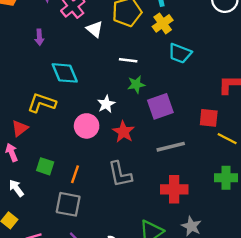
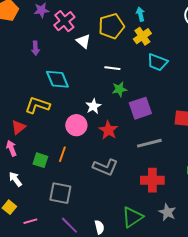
orange line: (75, 174) -> (62, 154), moved
gray L-shape: (120, 174) -> (105, 167), turned -55

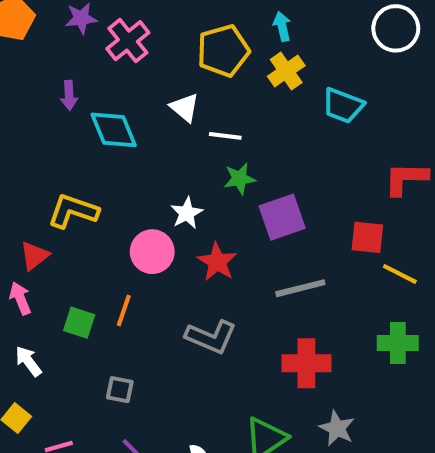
white triangle: (83, 41) -> (185, 108), moved
cyan trapezoid: (157, 62) -> (343, 106), moved
cyan diamond: (57, 79) -> (114, 130), moved
gray square: (60, 193) -> (120, 390), size x0.6

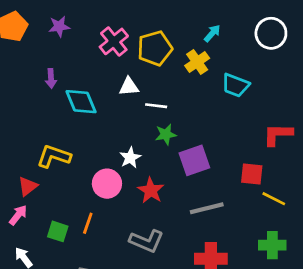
cyan arrow: (282, 26) -> (212, 33), moved, turned 54
pink cross: (128, 41) -> (114, 41), moved
white triangle: (185, 108) -> (129, 87), turned -45
pink arrow: (20, 298) -> (18, 215), turned 60

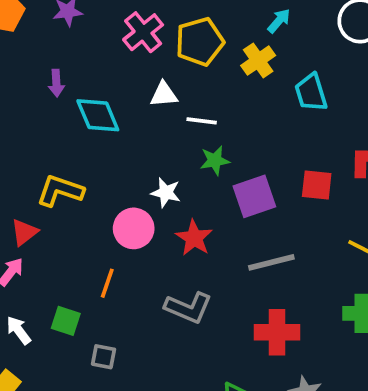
cyan trapezoid: (235, 85) -> (311, 93), turned 52
white star: (130, 158) -> (166, 193), turned -30
red square: (252, 174) -> (317, 185), moved
green square: (58, 231) -> (66, 321), moved

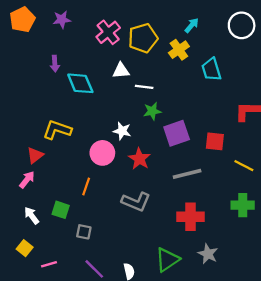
red square: (317, 185) -> (215, 141), moved

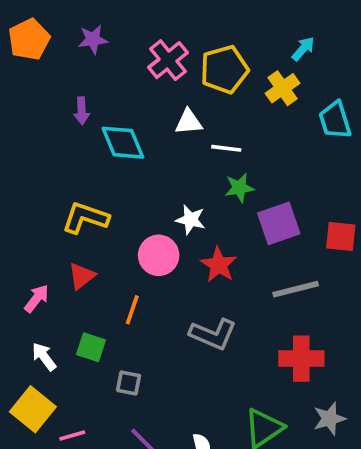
red triangle: (35, 155) -> (82, 276), moved
yellow square: (25, 248) -> (33, 409), size x1.6
gray star: (208, 254) -> (329, 419), turned 30

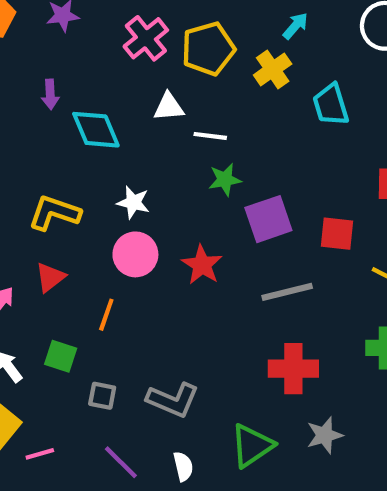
white star: (191, 220) -> (133, 202), moved
gray L-shape: (213, 334) -> (173, 400), moved

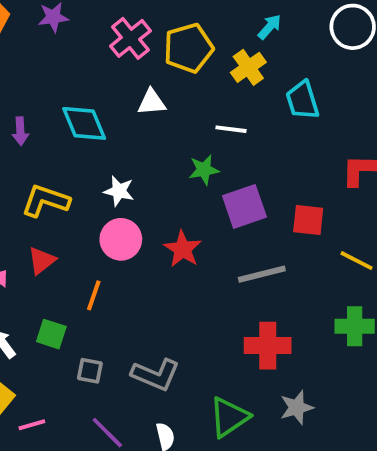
purple arrow: (50, 94) -> (20, 131), moved
white line: (210, 136) -> (231, 129), moved

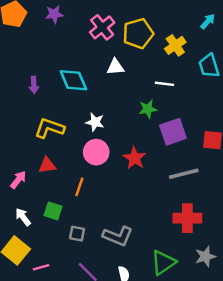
cyan arrow: (270, 27) -> (208, 21), moved
red triangle: (42, 261) -> (47, 165), turned 30

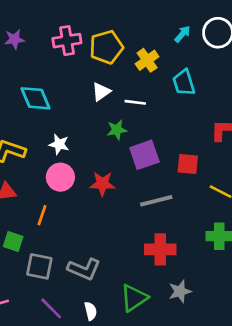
purple star: (54, 14) -> (14, 39), moved
pink cross: (102, 27) -> (67, 41), turned 30
white triangle: (115, 67) -> (101, 92), moved, turned -30
red star: (135, 158) -> (102, 184), turned -30
gray square: (77, 234) -> (39, 266), size x1.5

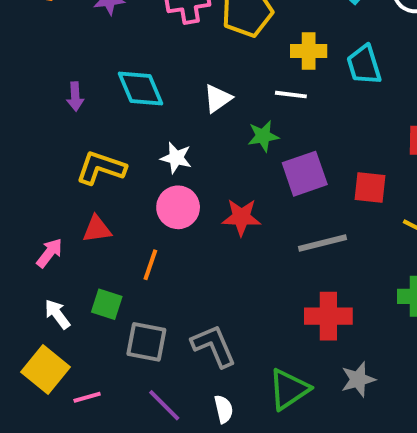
yellow cross: (147, 60) -> (309, 51), moved, turned 35
white triangle: (101, 92) -> (218, 99), moved
gray L-shape: (84, 269) -> (214, 346), turned -136

